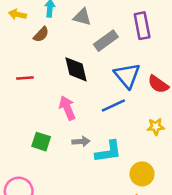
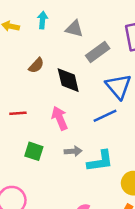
brown semicircle: (41, 34) -> (36, 65), moved
red line: (25, 78) -> (18, 113), moved

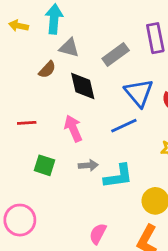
cyan arrow: (42, 20) -> (54, 19), size x1.5
gray triangle: (74, 29) -> (69, 48), moved

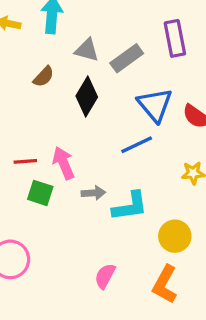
gray triangle: (69, 48) -> (87, 50), moved
black diamond: (83, 86) -> (87, 97), turned 44
red line: (27, 123) -> (25, 161), moved
pink arrow: (73, 128) -> (63, 163), moved

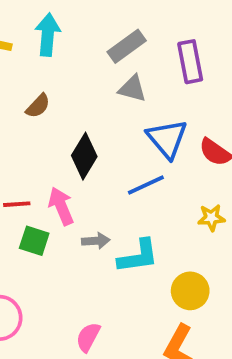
gray triangle: (87, 50) -> (132, 89), moved
gray rectangle: (127, 58) -> (127, 46), moved
black diamond: (87, 97) -> (84, 156), moved
pink semicircle: (105, 276) -> (88, 337), moved

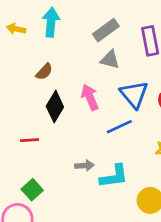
black diamond: (84, 156) -> (55, 107), moved
pink arrow: (61, 206) -> (90, 97), moved
green square: (34, 241) -> (32, 190), moved, turned 30

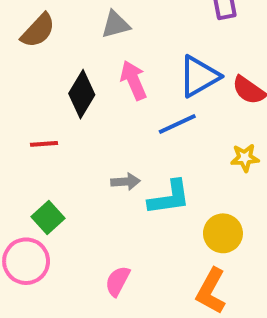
gray triangle: (110, 60) -> (116, 25), moved, turned -30
brown semicircle: (44, 72) -> (38, 31), moved, size x1.4
blue triangle: (134, 94) -> (199, 76), turned 40

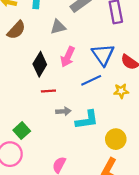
blue triangle: (199, 76) -> (103, 55), turned -35
pink arrow: (133, 80) -> (68, 57), turned -132
red line: (44, 144) -> (48, 91), moved
yellow star: (245, 158) -> (121, 91), moved

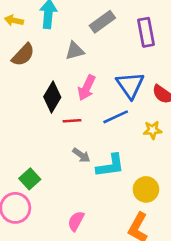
red line: (48, 91) -> (72, 121), moved
gray arrow: (63, 111) -> (81, 155), turned 40

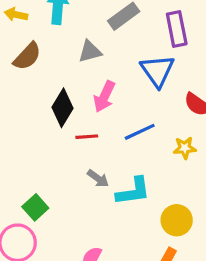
blue triangle: (130, 85) -> (157, 71), moved

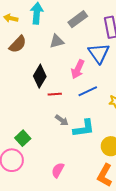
pink arrow: (104, 96) -> (78, 69), moved

